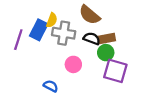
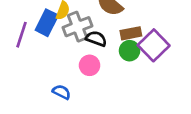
gray cross: (64, 33) -> (78, 27), turned -30
black semicircle: (92, 39) -> (96, 39), moved
purple square: (115, 71) -> (154, 45), moved, turned 30

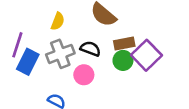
blue rectangle: (47, 23) -> (28, 62), moved
gray cross: (78, 27) -> (60, 54), moved

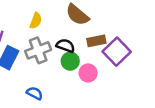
green circle: (123, 60) -> (70, 61), moved
pink circle: (84, 75) -> (88, 73), moved

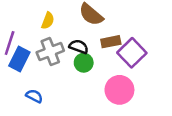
pink circle: (88, 73) -> (119, 90), moved, size x1.5
blue semicircle: (35, 93) -> (34, 96), moved

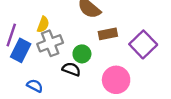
yellow semicircle: (48, 21) -> (43, 24), moved
black semicircle: (79, 47) -> (71, 69), moved
purple square: (132, 53) -> (143, 44), moved

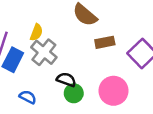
gray cross: (50, 43) -> (44, 52), turned -30
green circle: (82, 54) -> (74, 93), moved

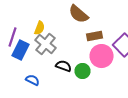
pink circle: (114, 91) -> (102, 56), moved
green circle: (74, 93) -> (82, 71), moved

